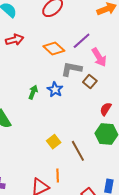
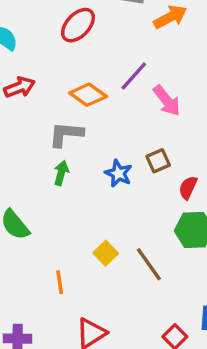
gray L-shape: (71, 69) -> (66, 134), moved
brown square: (90, 81) -> (158, 161), moved, turned 32
blue star: (55, 90) -> (118, 173), moved
orange line: (58, 175) -> (60, 282), moved

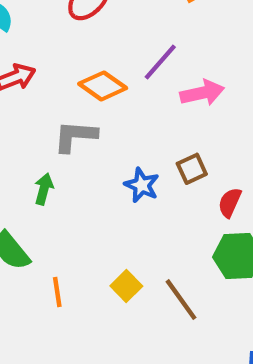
pink arrow: (167, 101) -> (202, 93), turned -64
green arrow: (61, 173) -> (44, 189), moved
orange line: (60, 282) -> (57, 292), moved

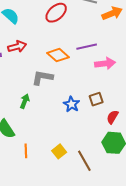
purple line: (160, 62) -> (87, 47), turned 30

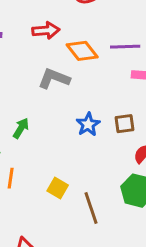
red arrow: (17, 47) -> (46, 30), moved
green arrow: (25, 101) -> (21, 128), moved
yellow square: (59, 151) -> (58, 188), turned -32

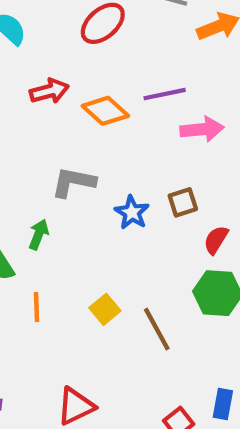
gray L-shape: (54, 79) -> (73, 182), moved
yellow square: (58, 188) -> (105, 309), turned 30

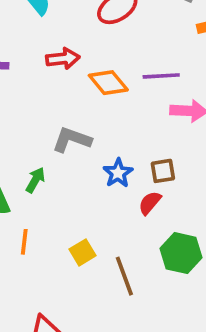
red semicircle: (216, 240) -> (150, 203), moved

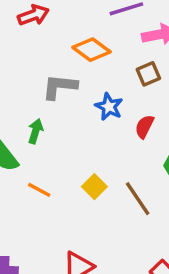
orange diamond: (108, 83) -> (92, 50), moved
brown square: (163, 171) -> (148, 74), moved
orange line: (24, 242) -> (39, 190), turned -55

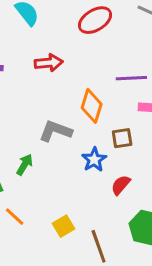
orange diamond: (92, 50) -> (92, 106), turned 56
brown square: (148, 74) -> (122, 138), moved

